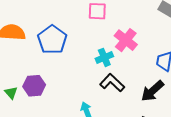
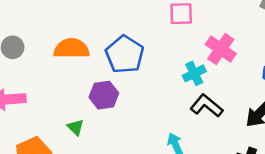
purple hexagon: (34, 86) -> (104, 95), moved

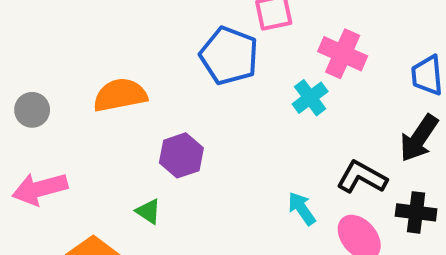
blue pentagon: (125, 55) -> (229, 56), moved
black L-shape: (207, 106) -> (362, 177), moved

